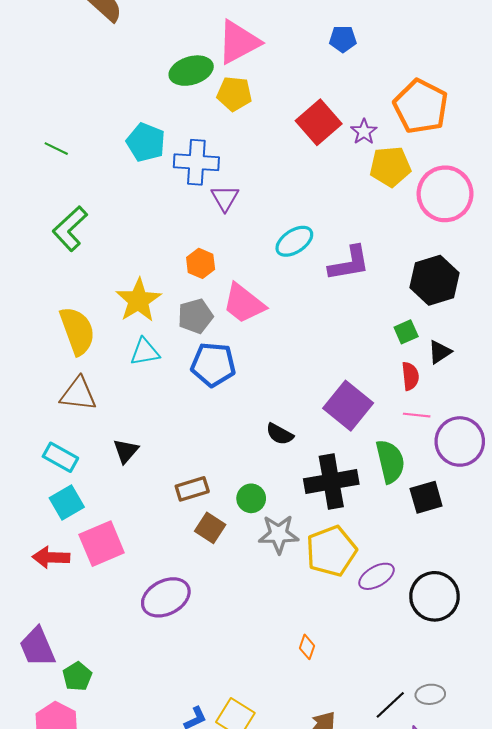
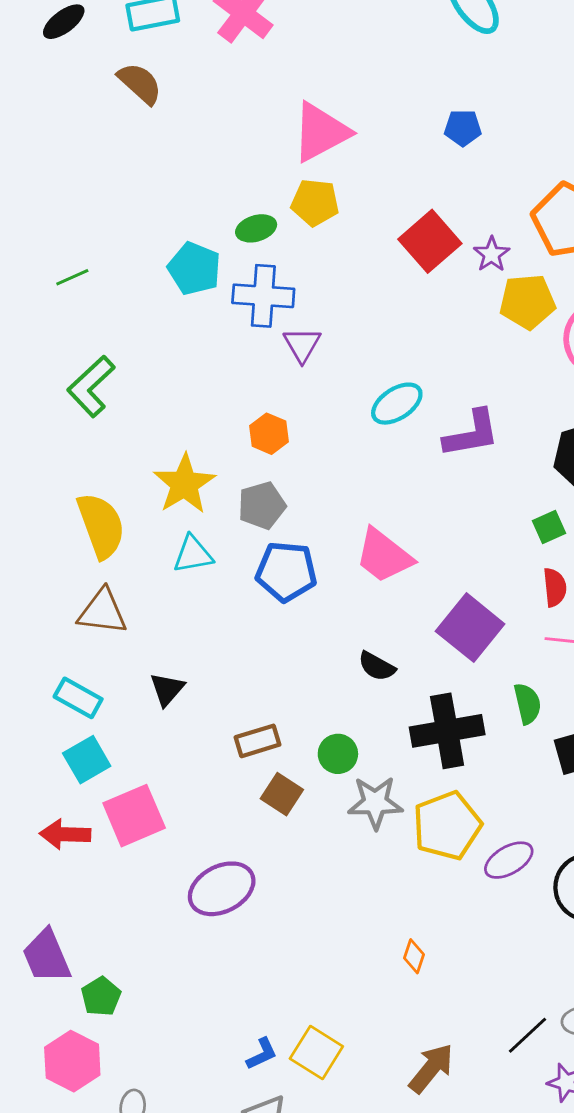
green ellipse: (191, 71) -> (256, 228), moved, size x0.7
green line: (56, 149) -> (72, 277), turned -50
pink trapezoid: (244, 303) -> (384, 556), moved
green semicircle: (390, 461) -> (527, 704), size x0.7

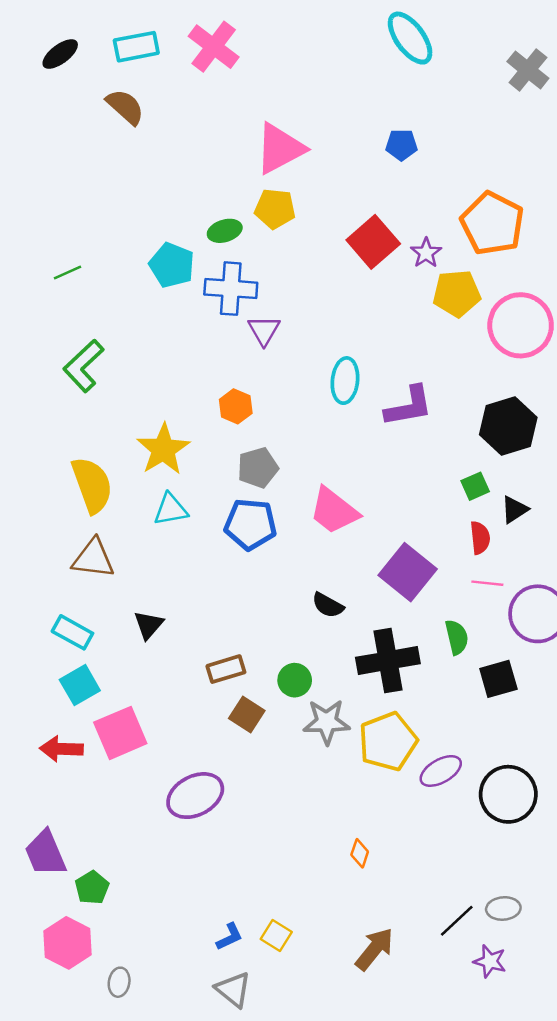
cyan ellipse: (397, 404) -> (345, 381), turned -51
gray pentagon: (262, 505) -> (258, 468), moved
yellow square: (316, 1052) -> (276, 936), size x0.7

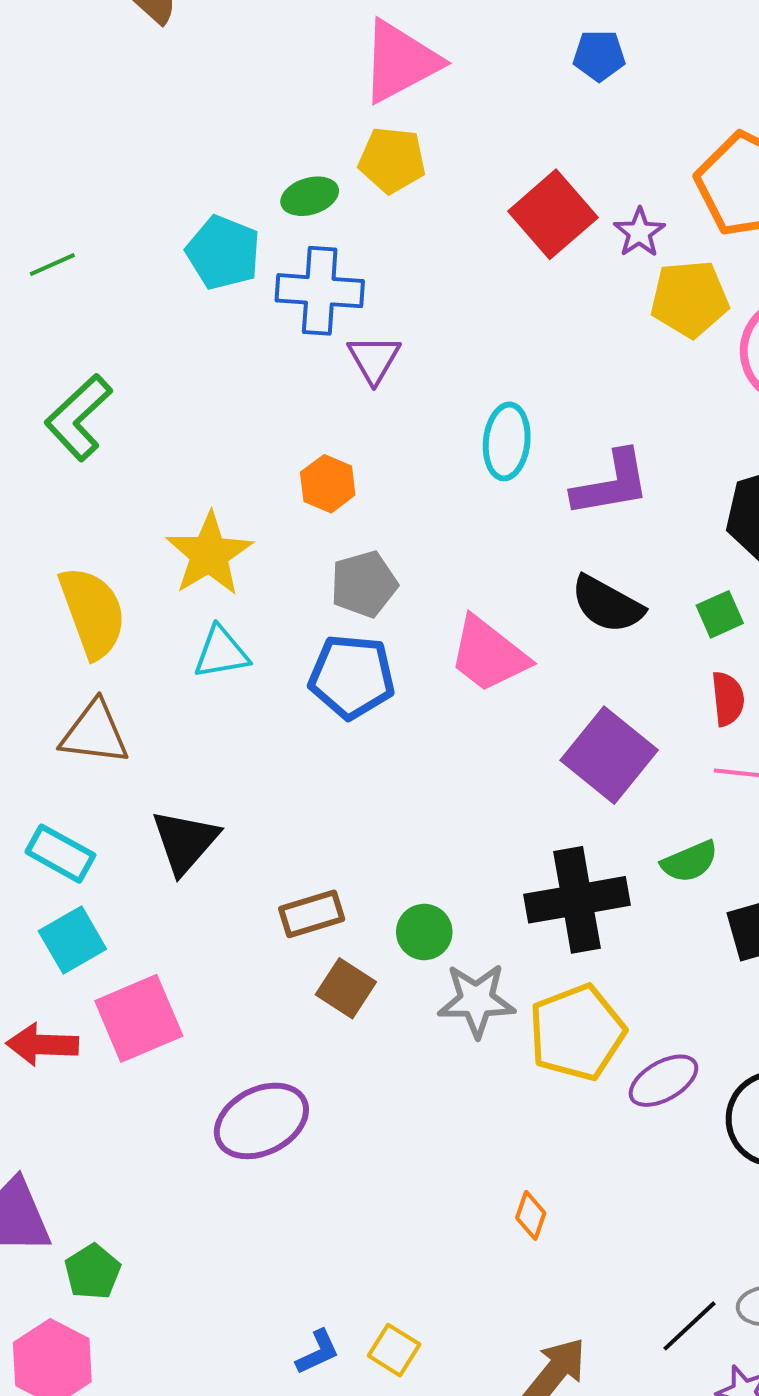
black semicircle: (328, 605) -> (607, 604), moved, size x1.4
black triangle: (149, 625) -> (185, 842), size x1.4
green semicircle: (457, 637) -> (690, 862), turned 80

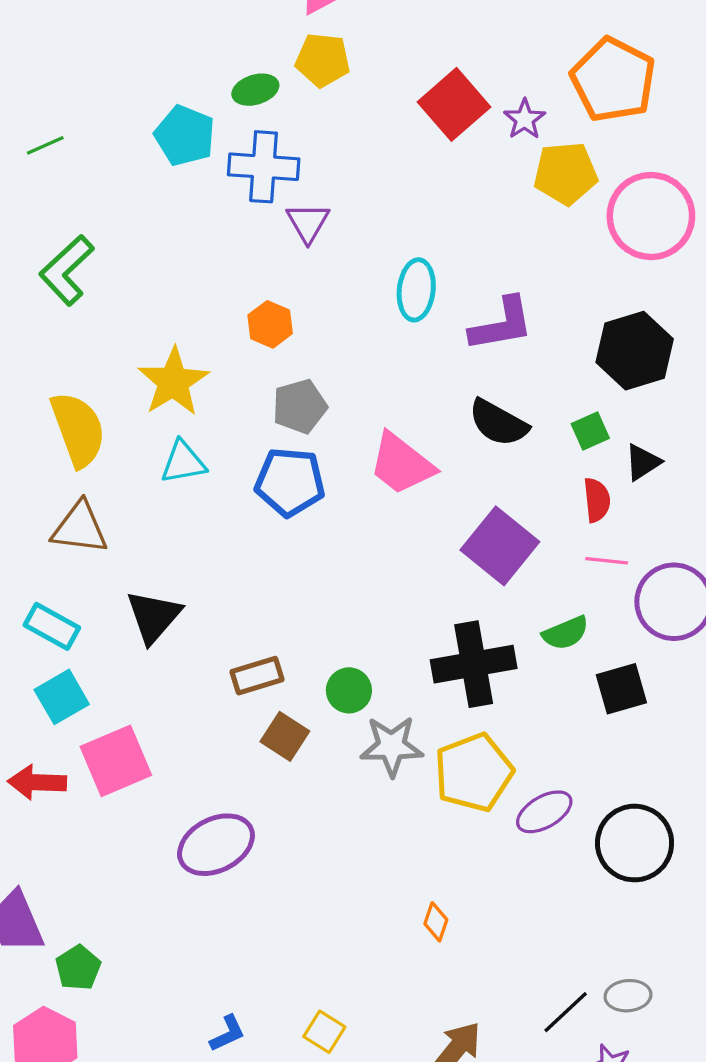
blue L-shape: (318, 1352) -> (227, 1033), moved

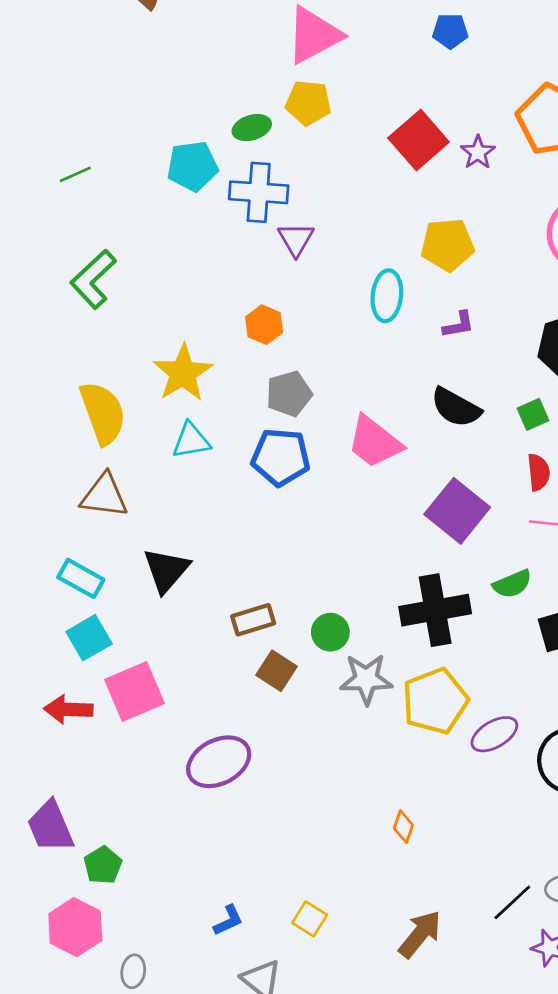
cyan pentagon: (185, 136) -> (192, 166), turned -30
yellow pentagon: (566, 173) -> (448, 245), moved
purple L-shape: (502, 324) -> (459, 325), size x0.6

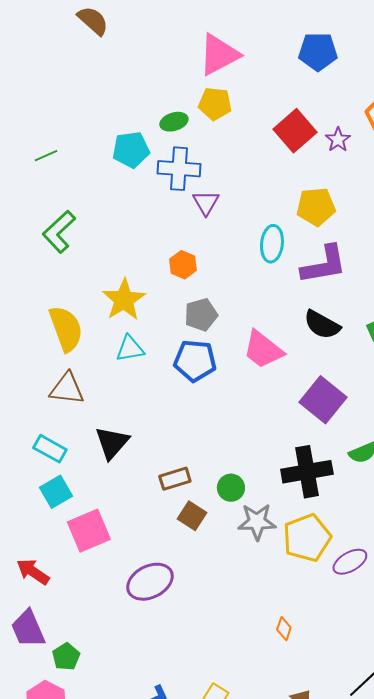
blue pentagon: (450, 31) -> (318, 52), size x1.5
purple L-shape: (459, 325) -> (324, 265), size x2.0
red arrow: (68, 709) -> (33, 572), moved, turned 32

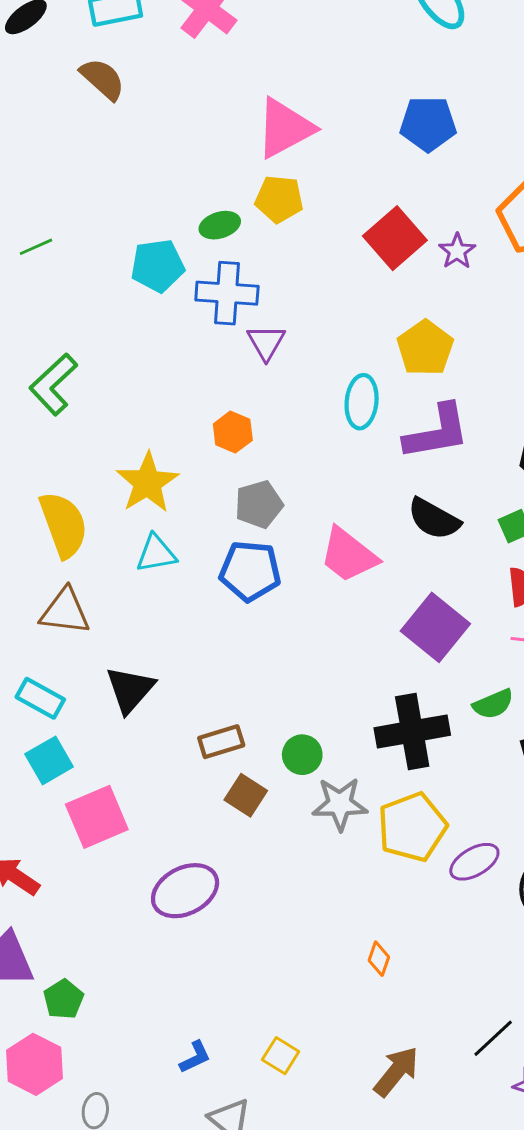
green line: (46, 156) -> (36, 247), moved
yellow pentagon: (316, 207) -> (425, 348), turned -30

